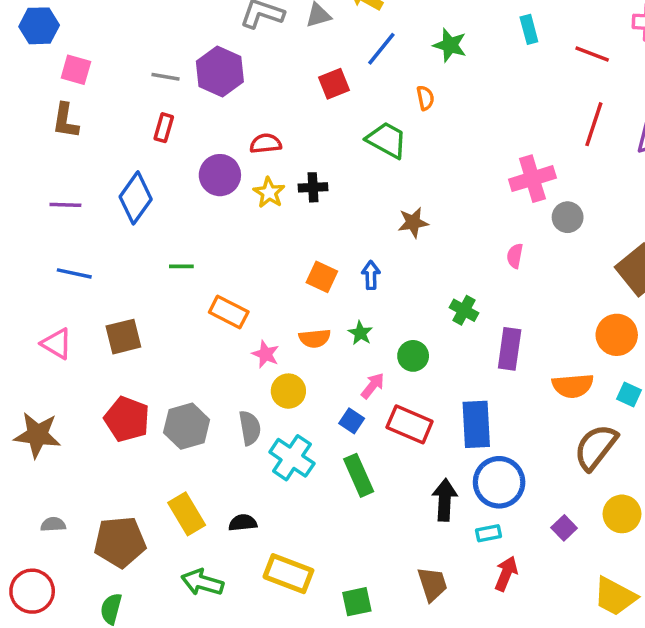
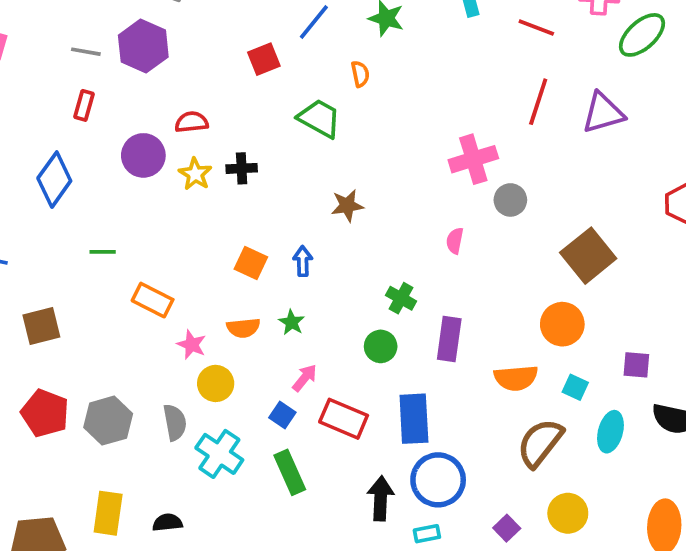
green circle: (413, 356) -> (381, 346), moved
yellow rectangle: (187, 514) -> (108, 513), turned 39

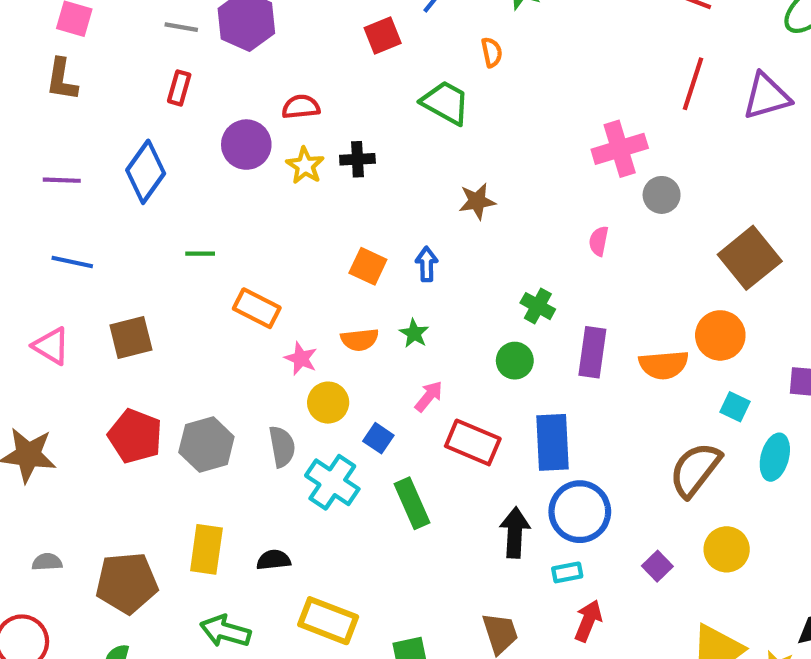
orange semicircle: (516, 378) -> (664, 365), moved
blue square: (282, 415) -> (378, 438), moved

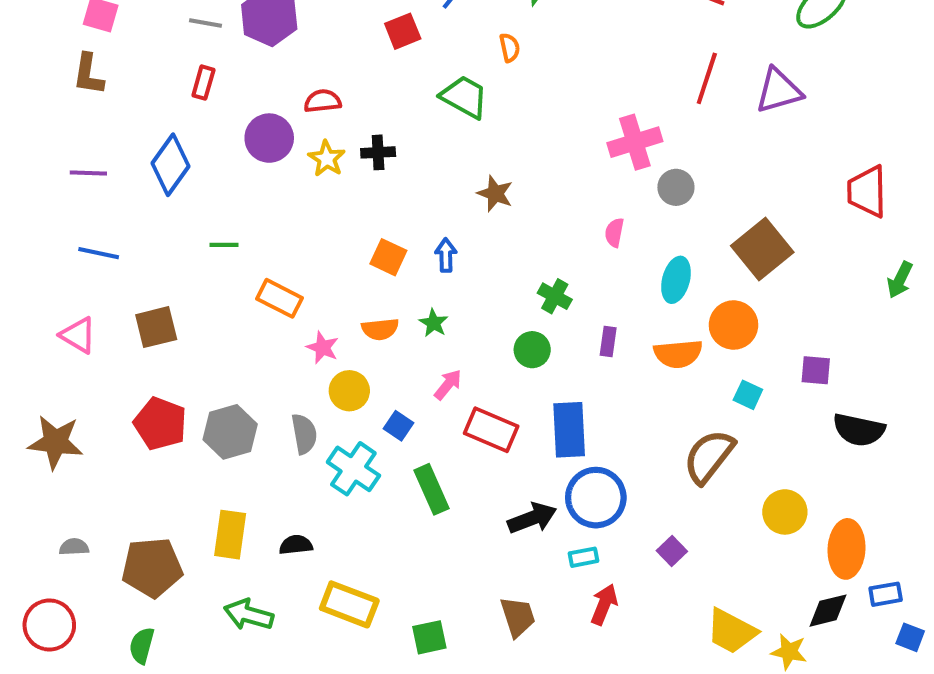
brown star: (477, 201) -> (495, 194), turned 30
purple rectangle: (592, 352) -> (608, 341), size x0.6
cyan ellipse: (775, 457) -> (676, 280), moved
black arrow: (515, 533) -> (532, 518), turned 66
yellow circle: (727, 549) -> (785, 512), moved

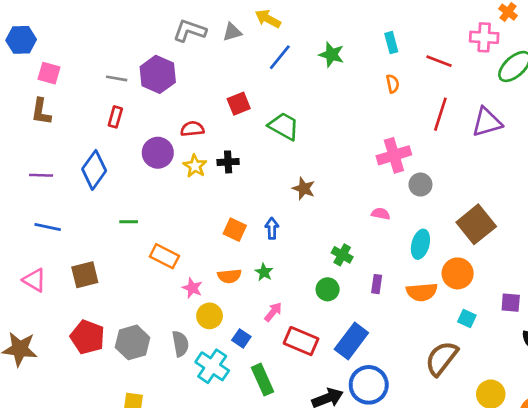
red square: (403, 31) -> (239, 104), moved
orange semicircle: (510, 48) -> (393, 84), moved
pink semicircle: (614, 233) -> (381, 214), turned 90
blue rectangle: (569, 430) -> (351, 341), turned 40

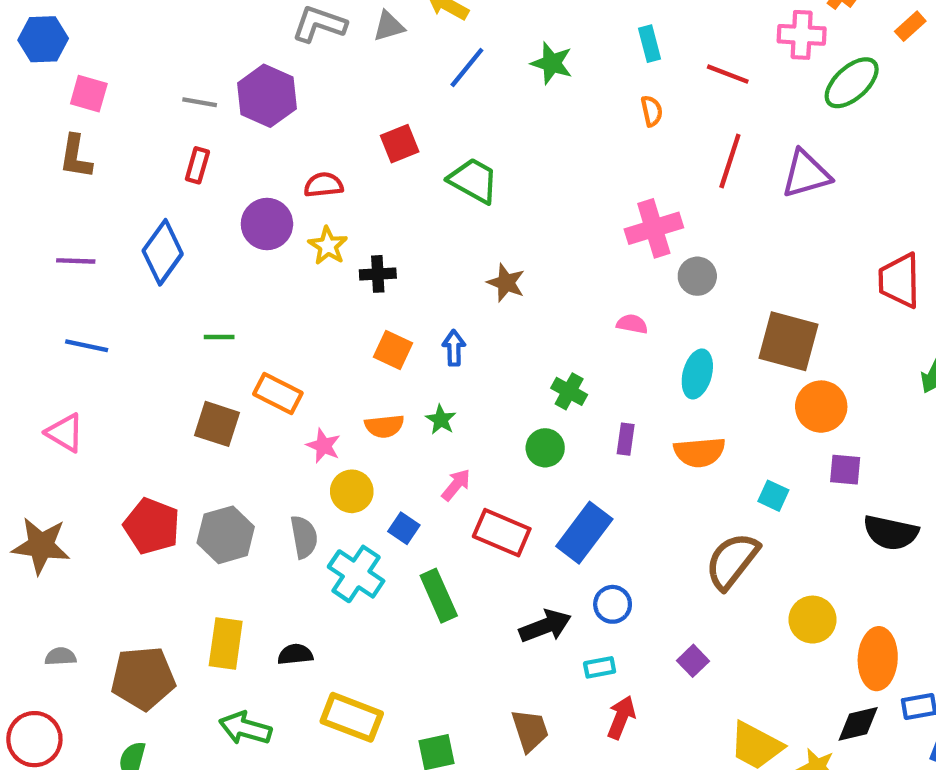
black cross: (228, 162) -> (378, 274), moved
brown square: (476, 224) -> (789, 341), turned -36
orange circle: (458, 273) -> (821, 407), moved
brown square: (85, 275) -> (217, 424), moved, turned 32
blue circle: (369, 385) -> (613, 604), size x0.6

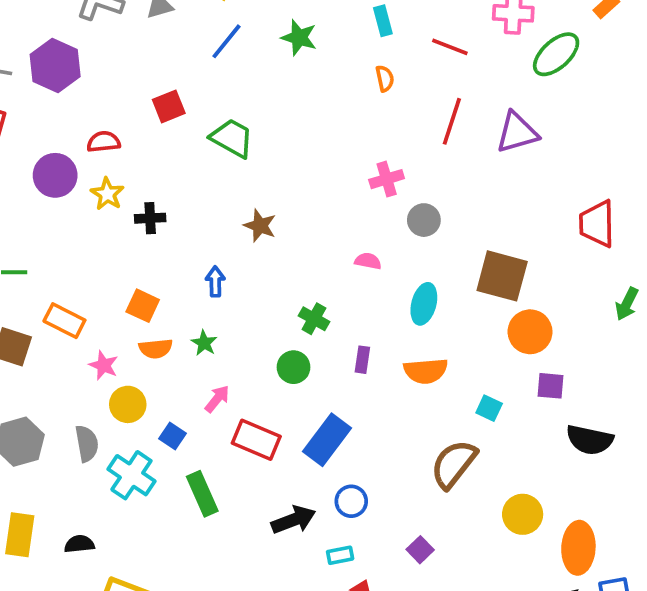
pink cross: (654, 228) -> (387, 179), size x0.7
orange square: (393, 350) -> (143, 306), moved

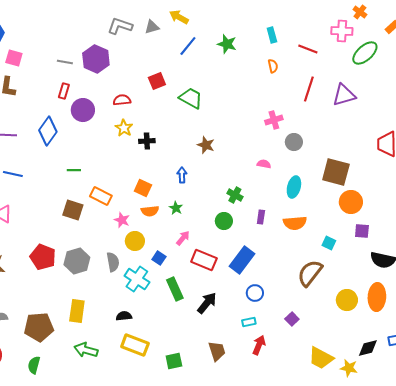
purple circle: (55, 175) -> (83, 110), moved
black arrow: (293, 520) -> (207, 303), moved, turned -30
black semicircle: (79, 544) -> (124, 316), moved
orange ellipse: (578, 548) -> (377, 297), moved

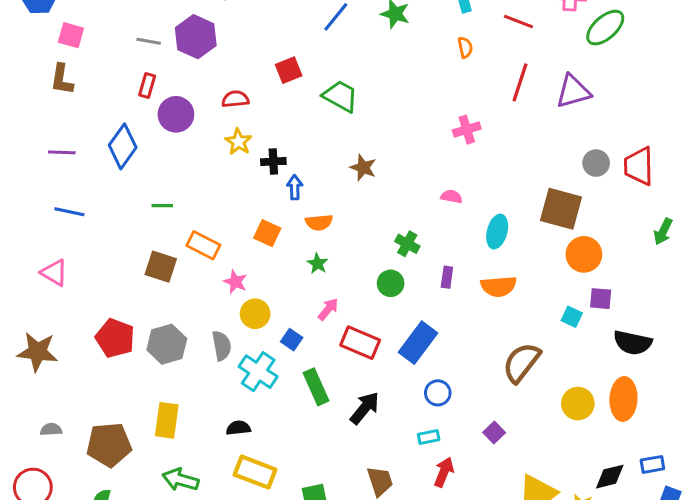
gray circle: (294, 142) -> (596, 163), moved
blue arrow: (182, 175) -> (295, 187), moved
orange semicircle: (150, 211) -> (319, 222), moved
cyan square: (329, 243) -> (572, 317), moved

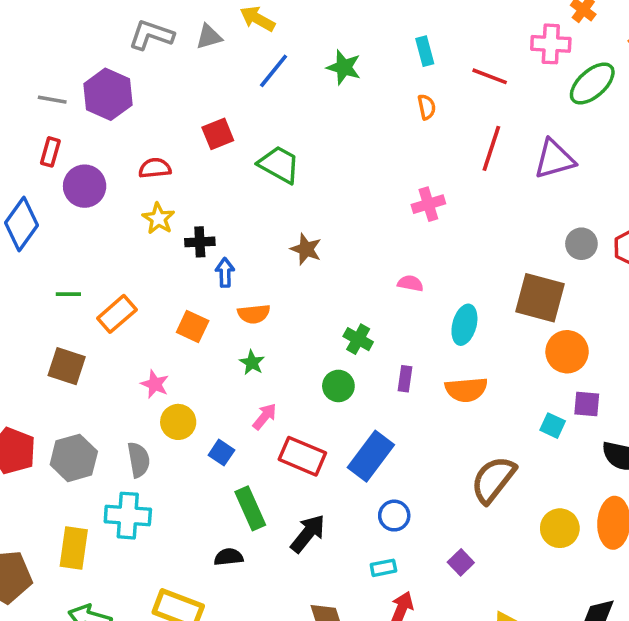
orange rectangle: (203, 245) -> (117, 314), moved, turned -68
cyan cross: (258, 372) -> (128, 516), moved, turned -30
black semicircle: (238, 428) -> (229, 557), moved

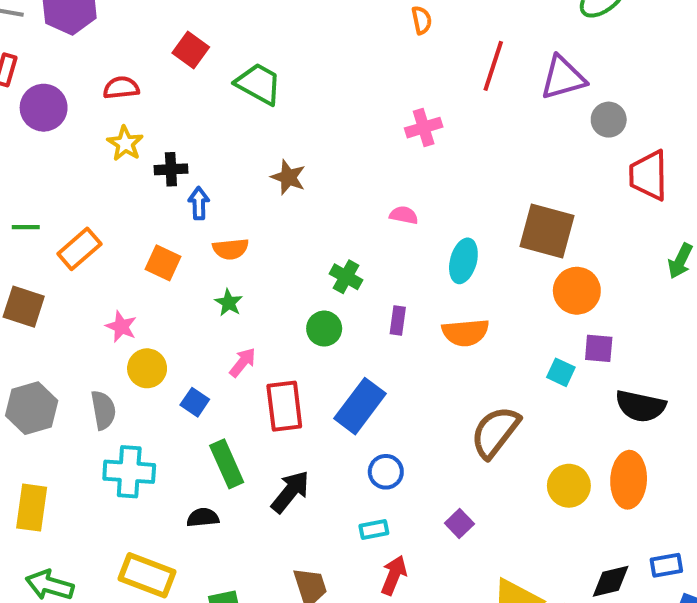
red square: (218, 134) -> (191, 50), turned -32
gray circle: (581, 244) -> (609, 120), moved
red rectangle: (302, 456) -> (284, 406), turned 60
cyan cross: (128, 516) -> (129, 472), moved

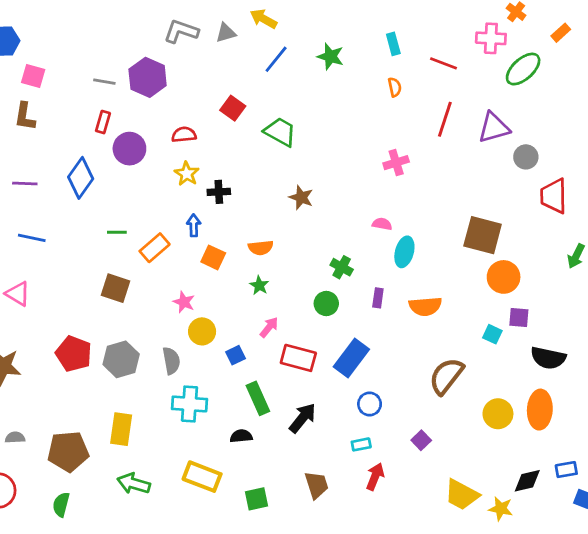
blue arrow: (199, 203) -> (194, 225), moved
cyan ellipse: (463, 261) -> (404, 252), moved
blue square: (195, 402) -> (236, 355), turned 30
red rectangle: (284, 406) -> (298, 358), turned -68

